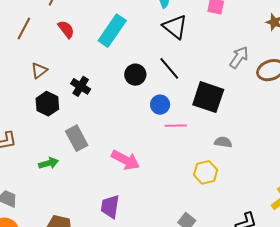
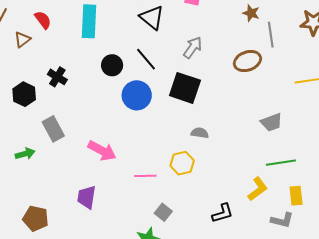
cyan rectangle: (112, 31) -> (89, 21), turned -32
gray arrow: (239, 57) -> (193, 48), moved
brown triangle: (39, 70) -> (22, 40), moved
blue circle: (160, 105) -> (137, 95), size x1.5
pink line: (176, 126) -> (145, 176), moved

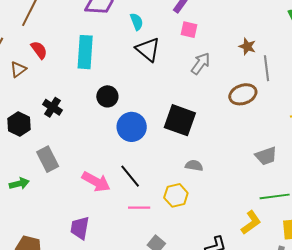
gray arrow: (193, 48) -> (201, 63), moved
black line: (146, 59) -> (130, 176), moved

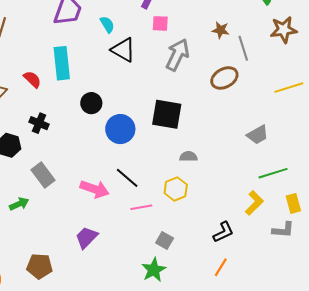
red semicircle: (39, 50) -> (32, 79), moved
gray arrow: (201, 63) -> (177, 55), size x1.4
purple trapezoid: (80, 228) -> (86, 237), turned 45

